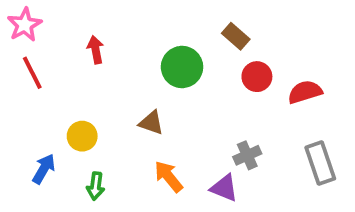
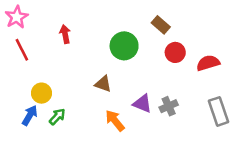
yellow circle: (82, 136) -> (42, 93), moved
green arrow: (96, 186) -> (57, 117), moved, turned -144
purple triangle: (224, 188) -> (142, 104), moved

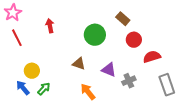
red semicircle: (208, 63) -> (152, 57), moved
purple triangle: (142, 104) -> (109, 70), moved
blue arrow: (30, 115) -> (23, 88), turned -70

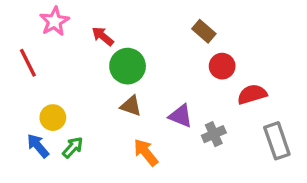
pink star: (13, 13) -> (54, 21), moved
red arrow: (50, 26) -> (103, 36), moved, turned -40
green circle: (95, 35) -> (128, 66), moved

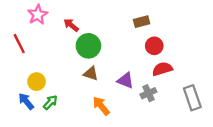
brown rectangle: (204, 31) -> (142, 22), turned -56
red semicircle: (252, 94) -> (162, 69), moved

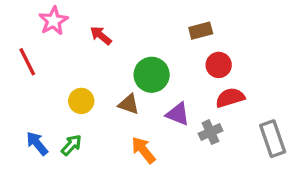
green circle: (88, 46) -> (152, 75), moved
yellow circle: (37, 82) -> (81, 101), moved

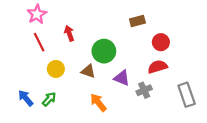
red arrow: (101, 36) -> (69, 33), moved, turned 32
red line: (27, 62) -> (39, 42), moved
red circle: (219, 65) -> (161, 42), moved

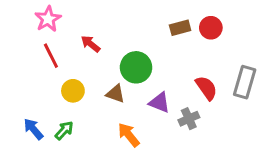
red arrow: (69, 33) -> (91, 44), turned -32
red circle: (161, 42) -> (211, 28), moved
red semicircle: (158, 67) -> (206, 88), turned 72
gray rectangle: (187, 95) -> (245, 82), moved, turned 35

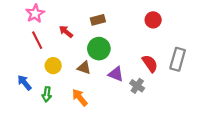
brown rectangle: (180, 28) -> (98, 20), moved
gray cross: (189, 119) -> (137, 86), turned -32
blue arrow: (33, 129) -> (24, 83), moved
green arrow: (64, 130) -> (47, 94), turned 144
orange arrow: (129, 135) -> (80, 98), moved

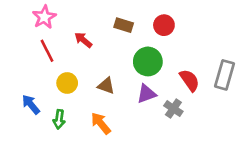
brown rectangle: (98, 20) -> (124, 25), turned 32
red circle: (153, 20) -> (164, 25), moved
green circle: (99, 49) -> (148, 61), moved
purple triangle: (116, 74) -> (146, 94), turned -42

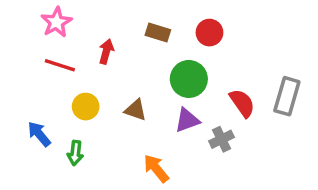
red arrow: (83, 40) -> (106, 51), turned 66
red line: (47, 51) -> (60, 65), turned -45
gray cross: (173, 109) -> (222, 139), turned 30
orange arrow: (101, 123) -> (156, 168), moved

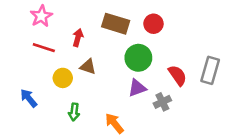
brown rectangle: (158, 33) -> (116, 24), size x1.5
brown triangle: (136, 110) -> (88, 67), moved
green arrow: (75, 153) -> (74, 112), moved

